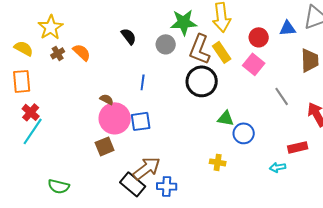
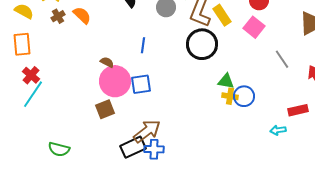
yellow cross: (218, 162) -> (230, 96), moved
black rectangle: (133, 184) -> (133, 147), turned -65
blue cross: (167, 186) -> (154, 149), moved

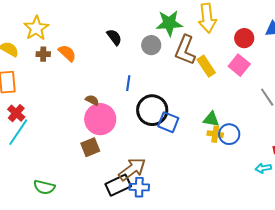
yellow rectangle: (222, 15) -> (206, 66), moved
brown cross: (58, 16) -> (43, 54), turned 32
black circle: (202, 44) -> (152, 110), moved
blue square: (141, 84) -> (168, 122), moved, turned 30

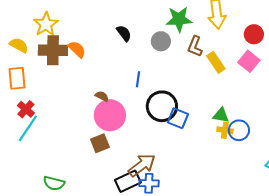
brown L-shape: (185, 50) -> (195, 46), size x0.7
brown cross: (43, 54) -> (53, 50), size x2.0

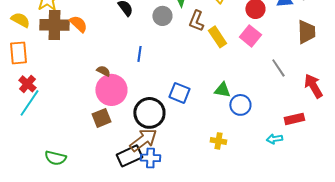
black circle: (162, 106) -> (149, 113), moved
yellow cross: (225, 130) -> (218, 141), moved

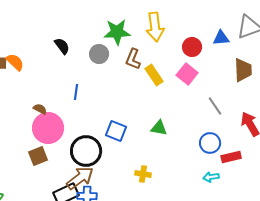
blue circle: (240, 105) -> (210, 143), moved
yellow cross: (218, 141) -> (143, 174), moved

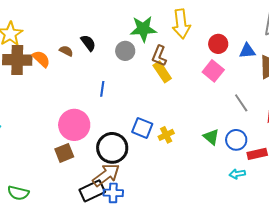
blue triangle: (221, 38) -> (247, 51), moved
yellow rectangle: (154, 75) -> (162, 72), moved
brown semicircle: (40, 109) -> (66, 51), moved
green triangle: (159, 128) -> (211, 137), moved, turned 30
yellow cross: (143, 174) -> (166, 135), moved, turned -35

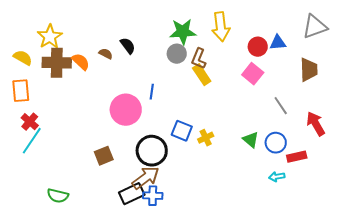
gray circle: (125, 51) -> (177, 54), moved
blue triangle: (247, 51) -> (278, 43), moved
blue line: (102, 89) -> (152, 92), moved
pink circle: (74, 125) -> (126, 110), moved

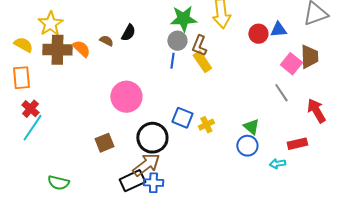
black semicircle: (128, 46) -> (128, 33), turned 66
pink square: (253, 74) -> (291, 64), moved
blue line: (152, 92) -> (172, 61), moved
blue circle: (276, 143) -> (247, 146), moved

